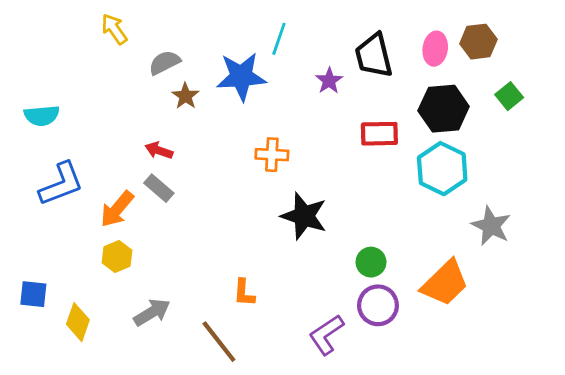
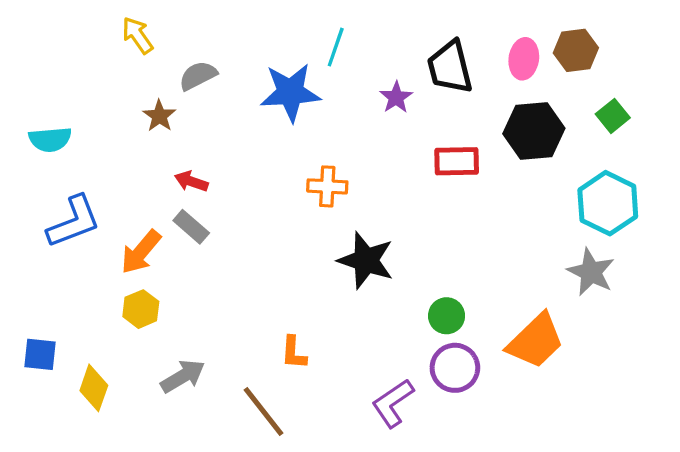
brown star: (185, 96) -> (159, 116), moved
cyan hexagon: (442, 169) -> (608, 203), moved

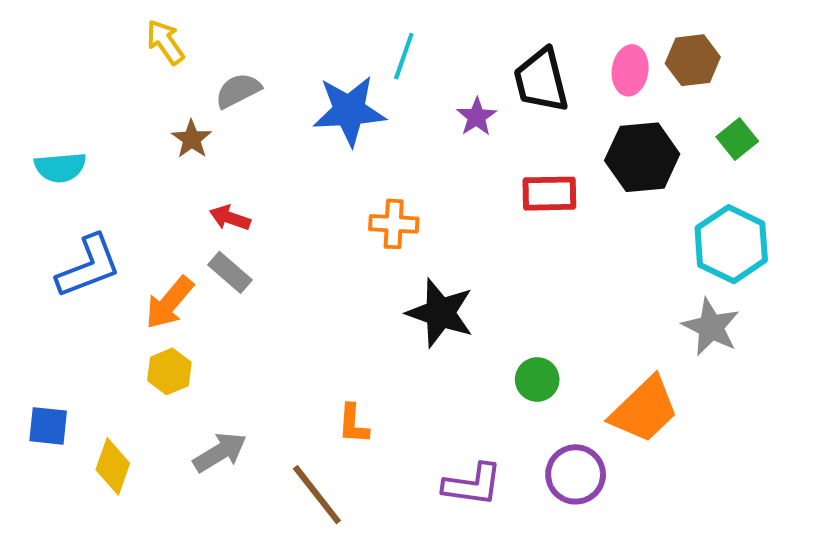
purple circle: (455, 368) -> (576, 474), moved
purple L-shape: (393, 403) -> (472, 485), turned -138

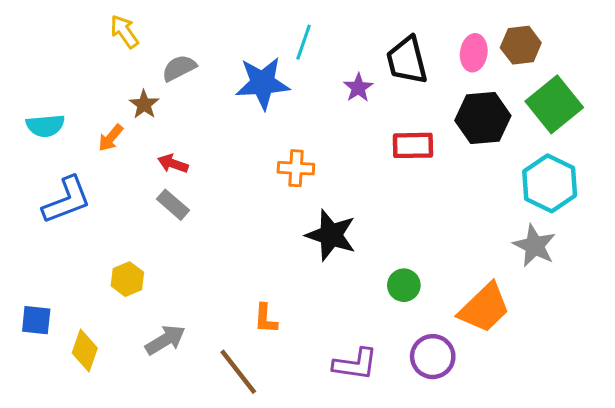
green square: (737, 139) -> (554, 104), size x1.8
orange arrow: (169, 303) -> (111, 138), moved, size x0.7

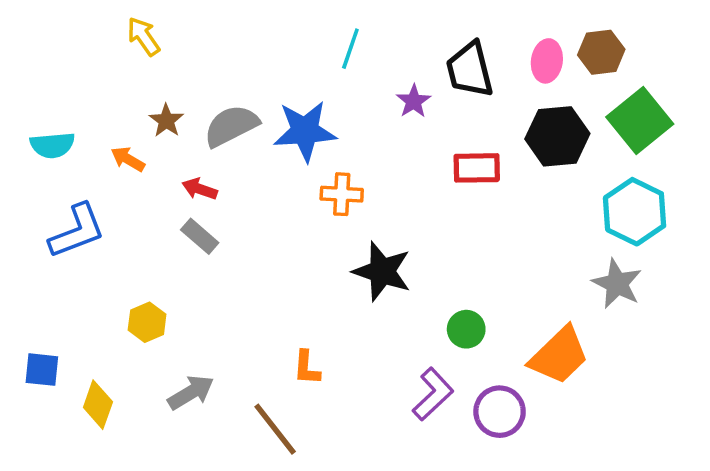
gray semicircle: (179, 68) -> (231, 126), moved, size x1.4
blue star: (263, 83) -> (305, 131), moved
orange arrow: (111, 138) -> (128, 159), turned 80
purple L-shape: (355, 364) -> (433, 394), moved, turned -51

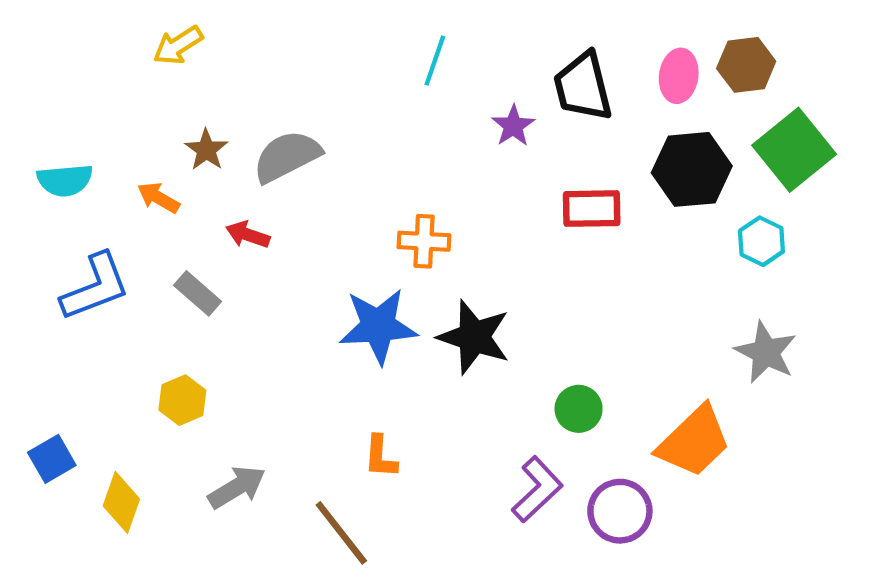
yellow arrow: (144, 36) -> (178, 45), turned -87
blue star: (305, 131) -> (378, 326), moved
cyan hexagon: (635, 212) -> (761, 241), moved, size x0.6
gray rectangle: (200, 236) -> (198, 293), moved
blue square: (42, 370) -> (52, 459), turned -36

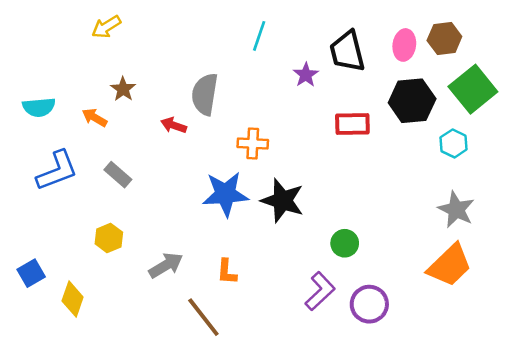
gray semicircle: (287, 156) -> (205, 94), moved, turned -54
red arrow: (248, 235) -> (174, 125), moved
orange trapezoid: (694, 441) -> (450, 265), moved
gray arrow: (237, 487) -> (166, 265), moved

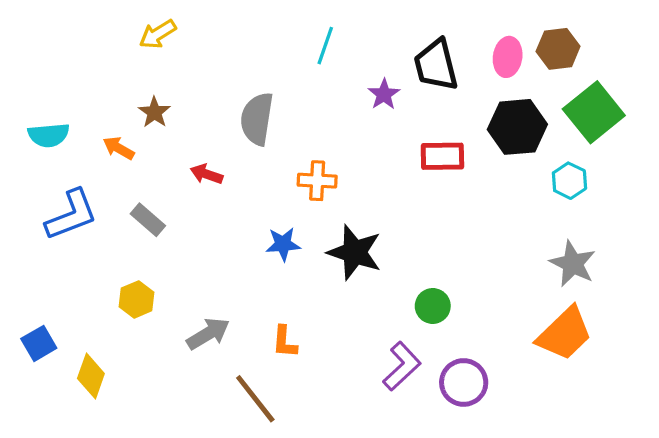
yellow arrow: (106, 27) -> (158, 34), moved
red arrow: (174, 125) -> (206, 174), moved
blue star: (225, 194) -> (283, 244), size x0.6

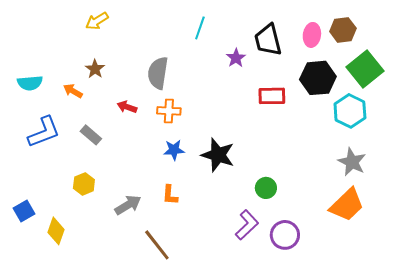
orange cross: (317, 181) -> (169, 111), moved
cyan hexagon: (569, 181) -> (350, 111), size x1.5
orange L-shape: (285, 342) -> (170, 195), moved

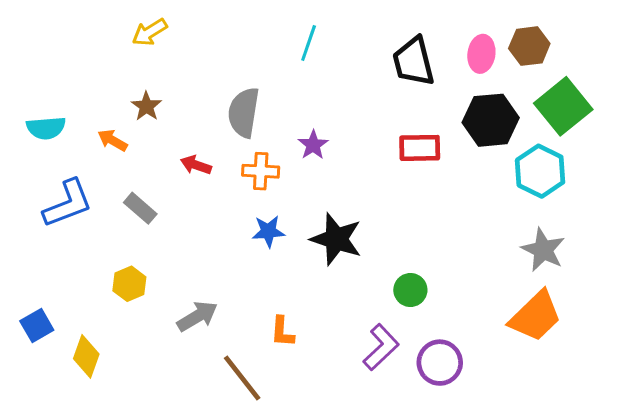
purple star: (236, 58) -> (313, 145), moved
orange L-shape: (170, 195) -> (282, 332), moved

